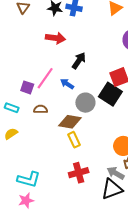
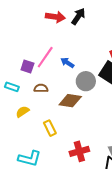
black arrow: (79, 61) -> (78, 16), moved
yellow semicircle: (11, 134) -> (22, 112), moved
yellow rectangle: (74, 140) -> (50, 128), moved

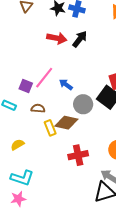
yellow semicircle: (22, 112) -> (17, 145), moved
yellow rectangle: (50, 128) -> (50, 128), moved
red cross: (79, 151) -> (78, 155), moved

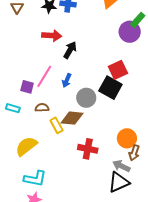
black arrow: (80, 39) -> (70, 50), moved
blue arrow: (66, 85) -> (67, 80), turned -96
yellow semicircle: (17, 145) -> (26, 146), size x1.6
red cross: (78, 155) -> (88, 149), turned 30

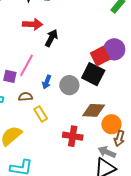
purple circle: (130, 32) -> (114, 49), moved
blue arrow: (67, 80) -> (47, 82), moved
brown diamond: (72, 118) -> (94, 110), moved

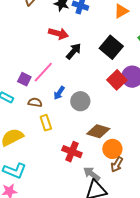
red square: (100, 56) -> (117, 80), turned -30
black square: (93, 74) -> (111, 47), moved
gray arrow: (107, 152) -> (92, 174), moved

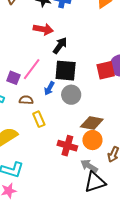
black square: (111, 47) -> (66, 71), moved, turned -30
red square: (117, 80) -> (106, 70), turned 36
orange circle: (112, 149) -> (92, 140), moved

